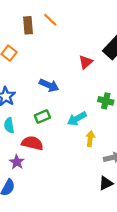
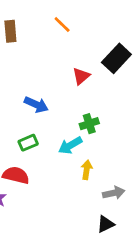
orange line: (50, 20) -> (62, 24), moved
green cross: (106, 101) -> (89, 124), moved, turned -32

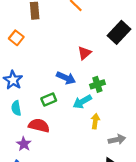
red triangle: (81, 76) -> (84, 53), moved
blue arrow: (36, 105) -> (66, 78), moved

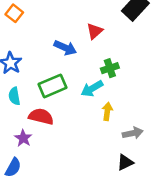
blue arrow: (66, 78) -> (65, 48), moved
green rectangle: (49, 100) -> (53, 86), size x1.5

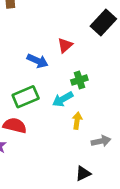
black triangle: (125, 162) -> (83, 173), moved

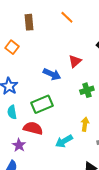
cyan arrow: (63, 99) -> (64, 141), moved

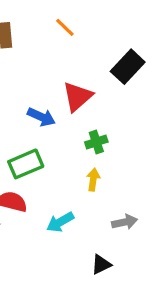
red triangle: (75, 61) -> (77, 96), size x1.5
yellow arrow: (85, 124) -> (93, 180), moved

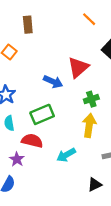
orange line: (65, 27) -> (89, 19), moved
yellow arrow: (93, 180) -> (89, 125), size x1.5

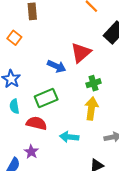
cyan arrow: (66, 155) -> (69, 137), turned 36
purple star: (17, 159) -> (31, 152), moved

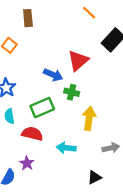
green cross: (93, 83) -> (72, 92), moved, turned 32

